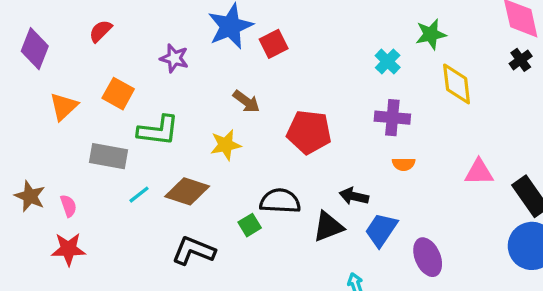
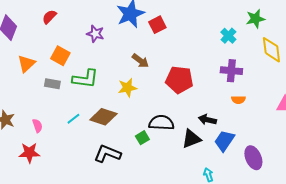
gray rectangle: (109, 156) -> (52, 84), moved, size x0.7
pink semicircle: (68, 206) -> (37, 126), moved

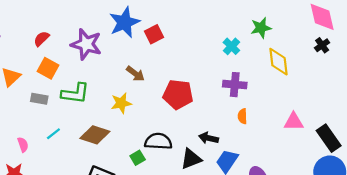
red semicircle: (49, 17) -> (41, 39), moved
purple star: (95, 34) -> (86, 44), size x1.6
orange semicircle: (238, 100) -> (242, 116), turned 88
cyan line: (73, 119) -> (53, 134), moved

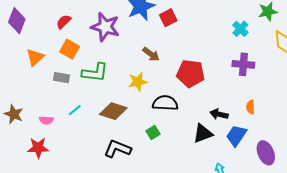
orange semicircle: (242, 116) -> (251, 107), moved
black semicircle: (158, 141) -> (165, 103), moved
pink semicircle: (23, 145) -> (46, 120), turned 112

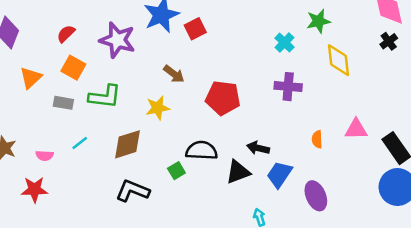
black semicircle: (165, 103) -> (202, 151), moved
orange semicircle: (251, 107) -> (317, 139), moved
brown diamond: (113, 111) -> (127, 144), turned -36

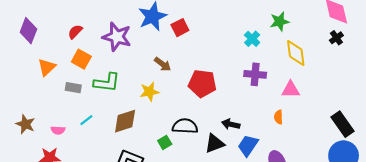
pink triangle: (356, 129) -> (291, 90), moved

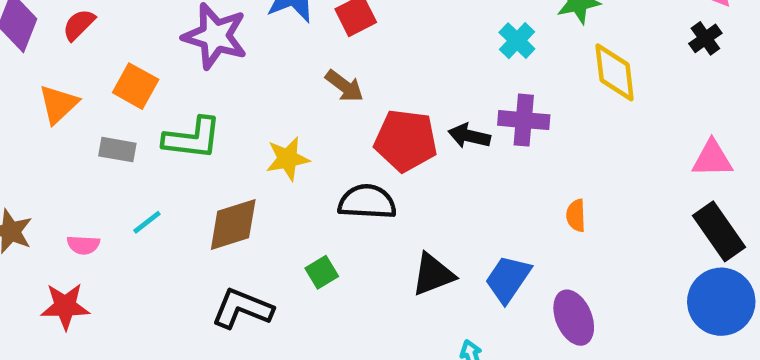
red semicircle: (75, 32) -> (79, 25), moved
brown arrow: (163, 64) -> (344, 86), moved
pink triangle: (291, 90) -> (712, 159), moved
black arrow: (231, 124) -> (469, 136), moved
black semicircle: (185, 126) -> (367, 202), moved

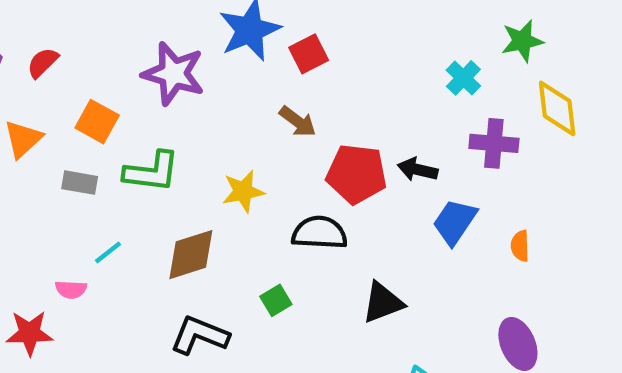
purple cross: (524, 120) -> (494, 143), moved
pink semicircle: (83, 245) -> (71, 289), moved
blue trapezoid: (508, 279) -> (455, 222), moved

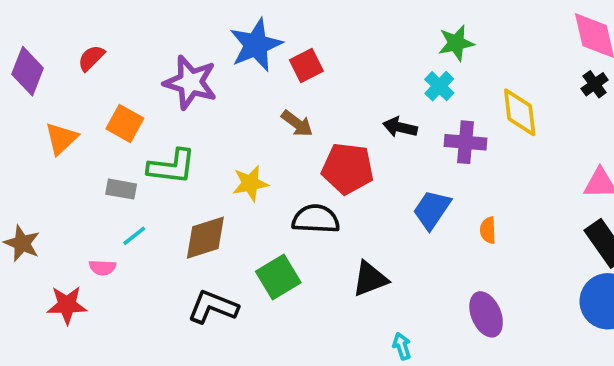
green star: (522, 41) -> (456, 43), moved
red semicircle: (43, 63) -> (91, 58), moved
black arrow: (418, 170) -> (400, 127), moved
gray rectangle: (80, 183) -> (121, 189), moved
green square: (276, 300) -> (278, 277), size x1.6

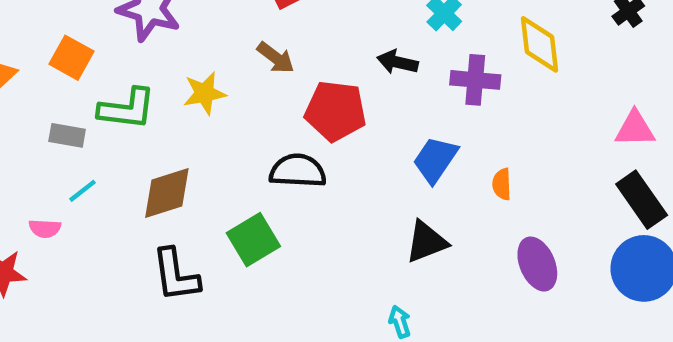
yellow star: (250, 183) -> (205, 93), moved
black triangle: (370, 279) -> (426, 242), moved
black L-shape: (213, 307) -> (176, 275), turned -120
purple ellipse: (486, 314) -> (537, 264), moved

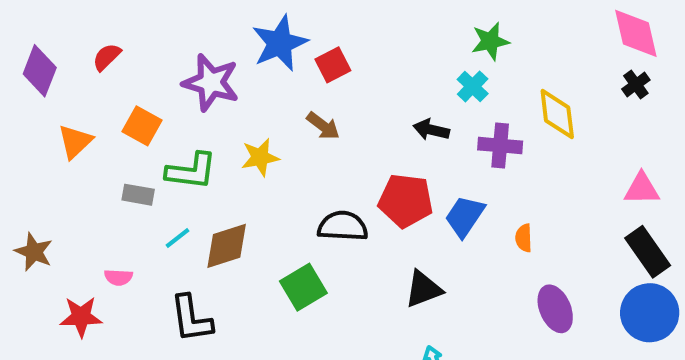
red pentagon: (335, 111) -> (406, 201), moved
cyan line: (83, 191) -> (177, 238), moved
black triangle: (426, 242) -> (423, 289), moved
black L-shape: (176, 275) -> (191, 319), moved

